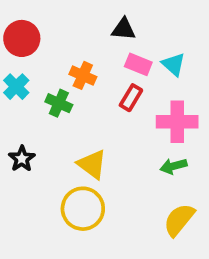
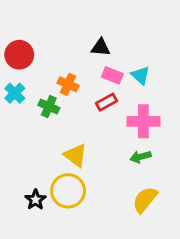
red rectangle: (131, 98) -> (106, 102), turned 30
black star: (22, 159) -> (35, 200), moved

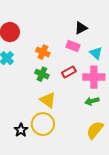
black triangle: (101, 47) -> (81, 28), moved, turned -32
cyan triangle: (141, 75) -> (96, 53), moved
red rectangle: (106, 102) -> (69, 72), moved
green cross: (49, 106) -> (42, 74), moved

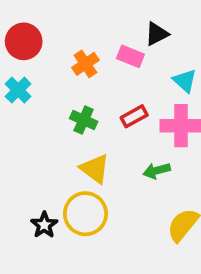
pink rectangle: (73, 46) -> (130, 56), moved
orange cross: (43, 52) -> (85, 64), moved, turned 32
green arrow: (92, 101) -> (157, 171), moved

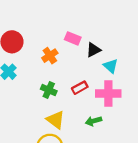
black triangle: (157, 34) -> (93, 50), moved
pink rectangle: (130, 56) -> (73, 38), moved

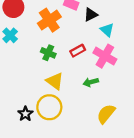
orange cross: (50, 56) -> (49, 20), size x1.5
pink cross: (108, 93) -> (105, 56), turned 30

